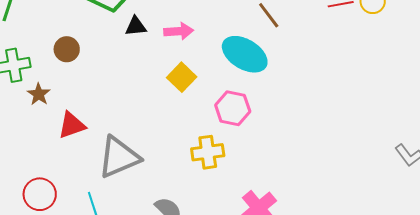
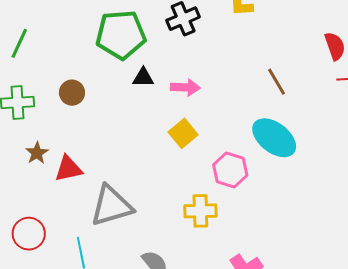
cyan ellipse: (245, 54) -> (274, 138), moved
brown star: (39, 94) -> (37, 153), moved

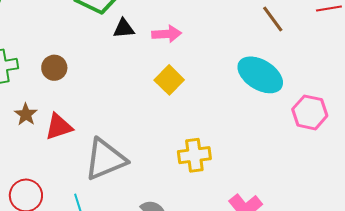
brown line: (277, 82) -> (273, 19), moved
brown circle: (72, 93) -> (54, 68), moved
pink hexagon: (230, 170) -> (310, 112), moved

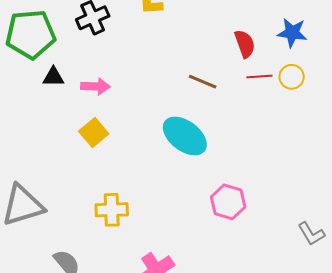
brown line: (273, 19) -> (203, 82), turned -36
pink hexagon: (310, 112) -> (228, 202), moved

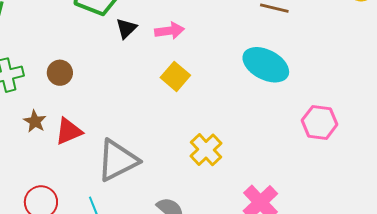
black triangle: (53, 77) -> (126, 28), turned -35
yellow cross: (112, 210) -> (206, 150), turned -32

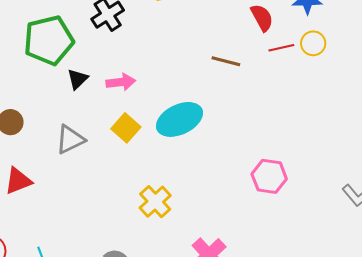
cyan ellipse: (266, 65) -> (179, 119), moved, turned -54
gray triangle: (118, 160) -> (70, 139), moved, size x0.7

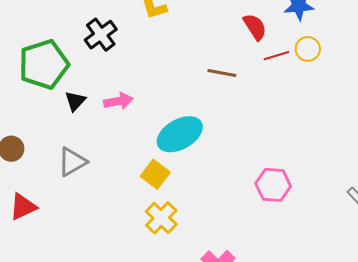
yellow square: (126, 128) -> (155, 174), moved

